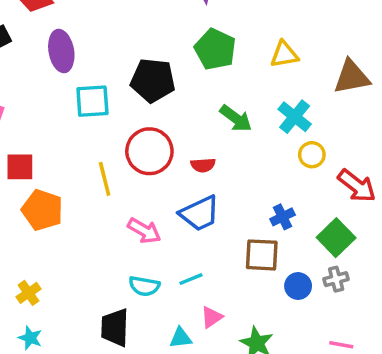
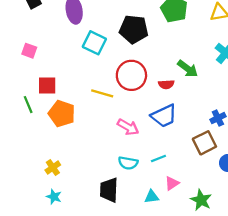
cyan square: (92, 101) -> (94, 43), turned 30
green arrow: (236, 118) -> (188, 69), moved
yellow line: (105, 179) -> (102, 93), turned -60
brown square: (262, 255) -> (204, 143), turned -30

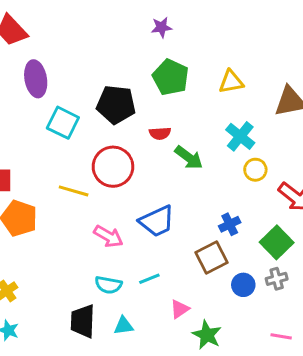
red semicircle: (166, 84) -> (160, 133), moved
pink triangle: (172, 183) -> (180, 309), moved
cyan triangle: (152, 197) -> (124, 326), moved

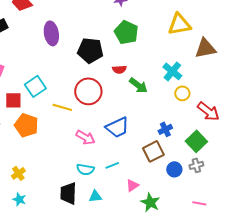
purple ellipse: (36, 79) -> (51, 33), moved
yellow triangle: (231, 82) -> (179, 24), moved, size x1.4
cyan square: (63, 123) -> (35, 86), moved, turned 30

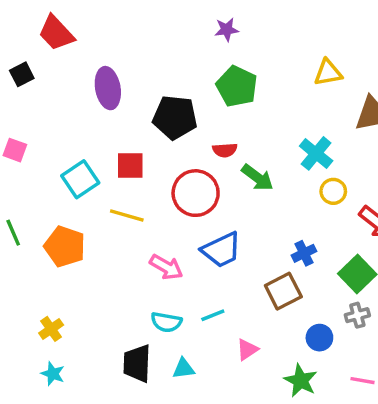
yellow triangle: (179, 24) -> (328, 73), size x0.7
red circle: (88, 91) -> (196, 193), moved
red square: (13, 100) -> (130, 166), moved
blue circle: (174, 169) -> (319, 338), moved
green star: (150, 202) -> (301, 381), moved

